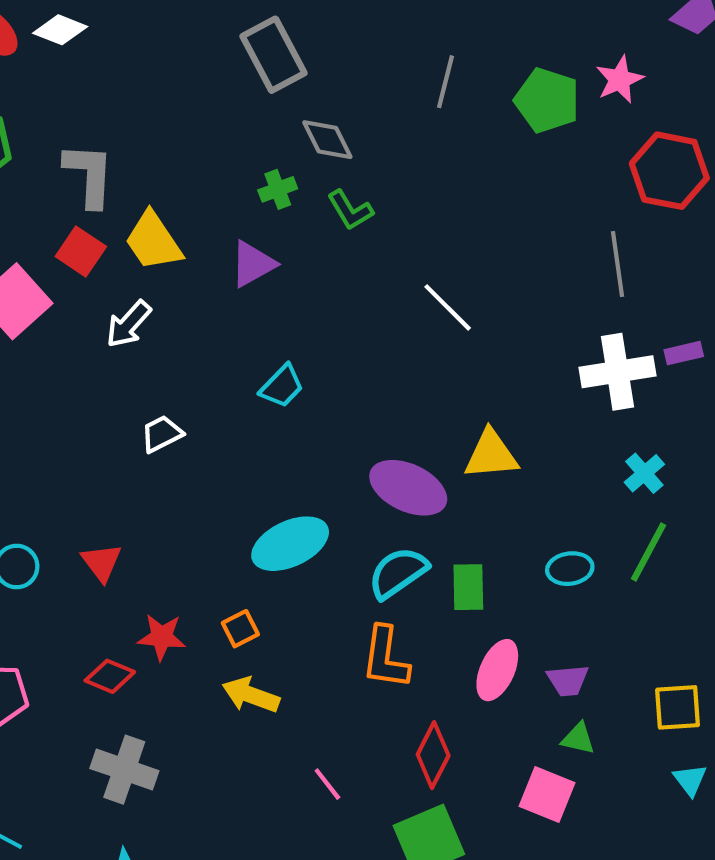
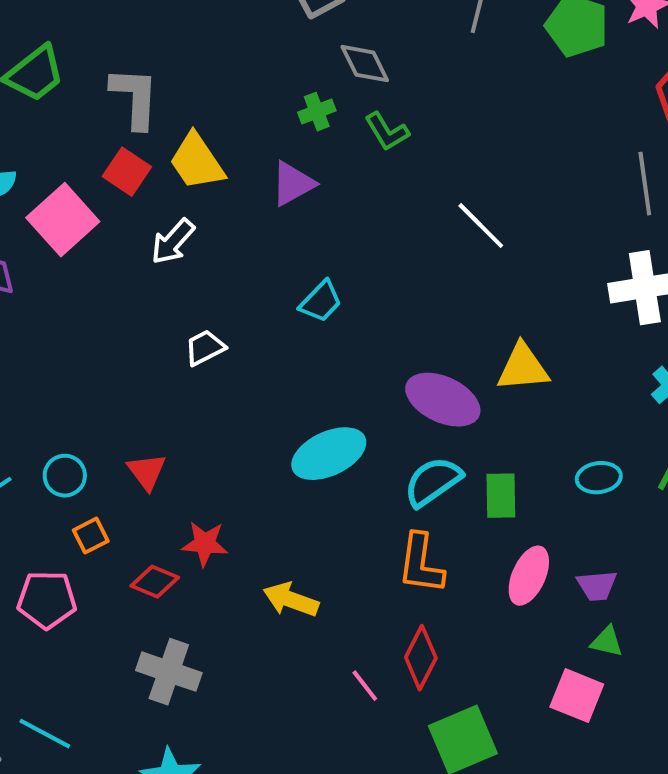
orange square: (240, 629) -> (91, 536), moved
red diamond: (433, 755) -> (421, 658), moved

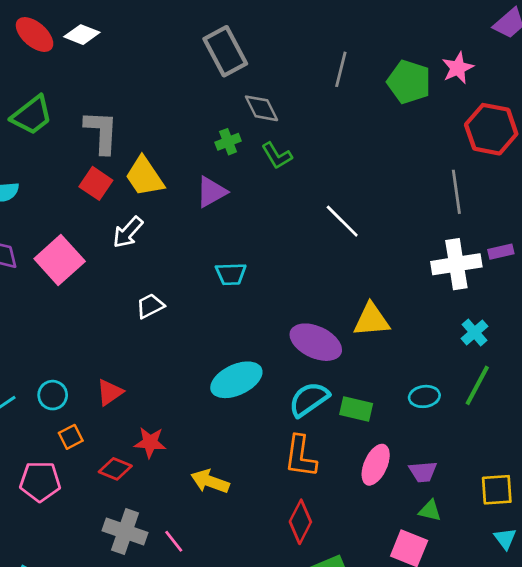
pink square: (63, 220) -> (60, 260), moved
cyan trapezoid: (321, 302) -> (231, 274), turned 44
red triangle: (147, 472) -> (110, 392), turned 32
green rectangle: (501, 496) -> (356, 409), turned -76
pink line: (365, 686) -> (174, 541), moved

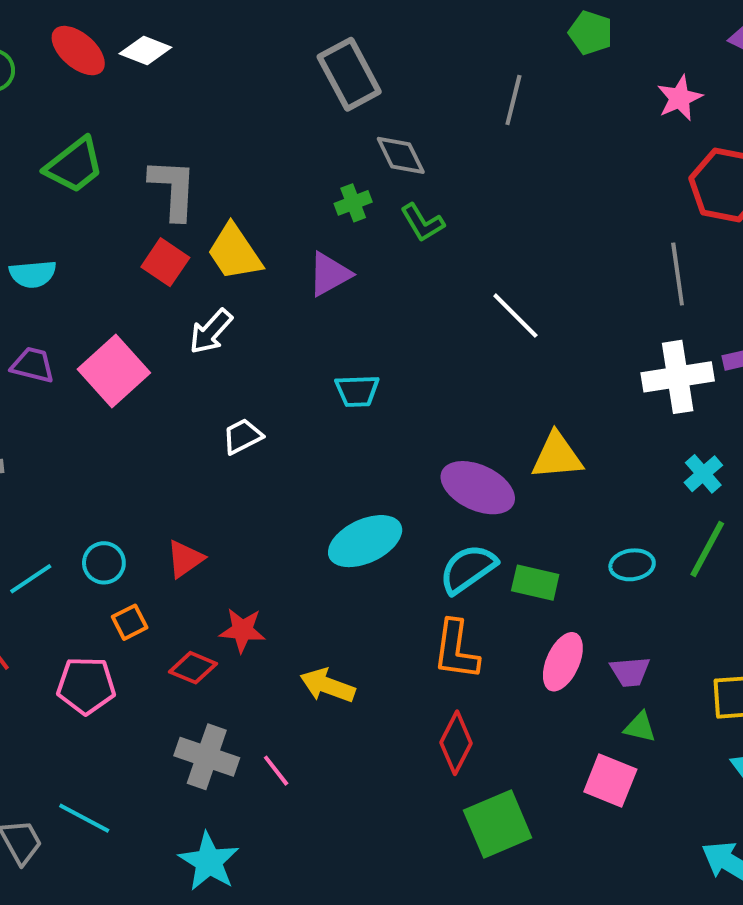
green pentagon: (409, 82) -> (591, 33), moved, size x0.7

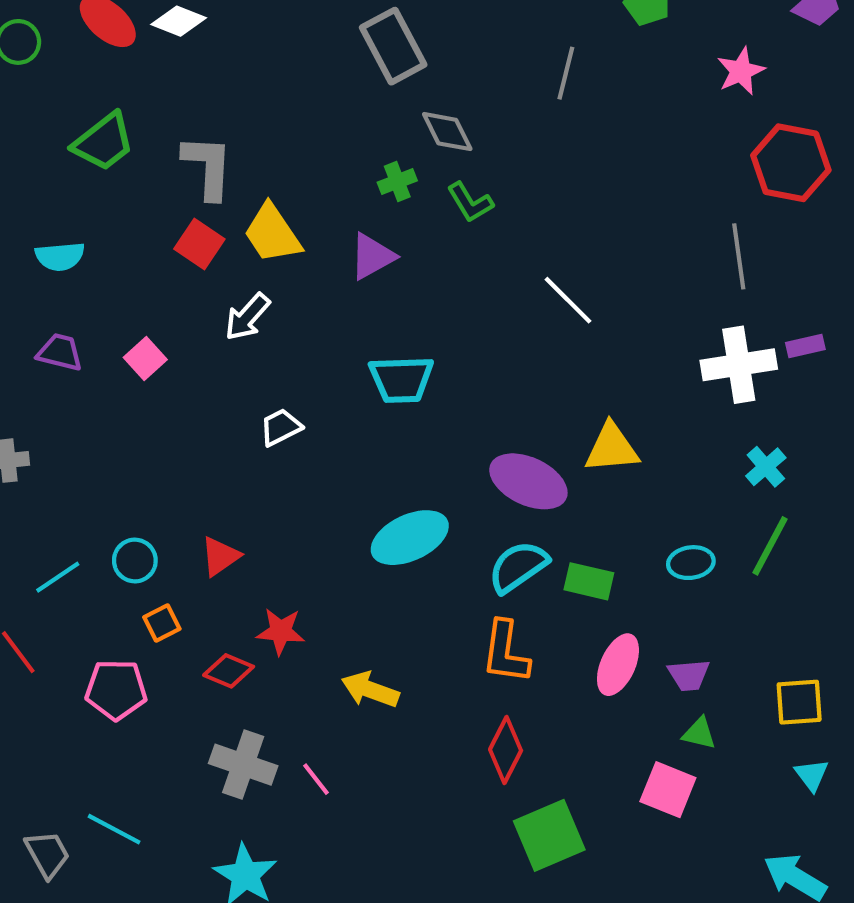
pink square: (114, 371) -> (145, 358), size x0.6
cyan trapezoid: (357, 391) -> (401, 379), size x1.4

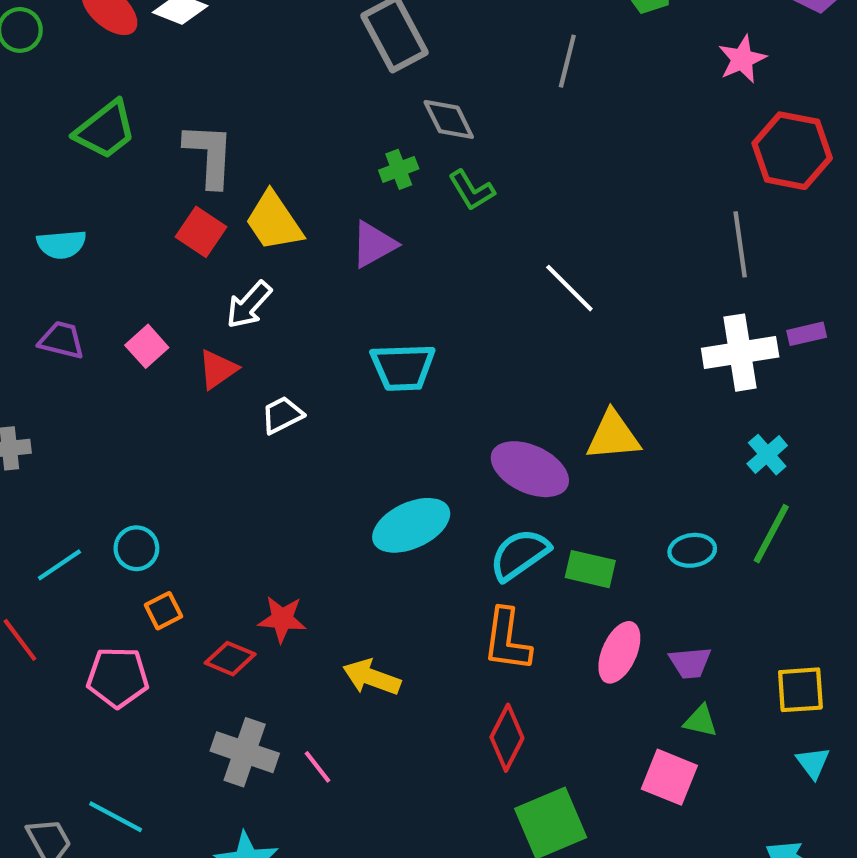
red triangle: (220, 556) -> (218, 369), moved

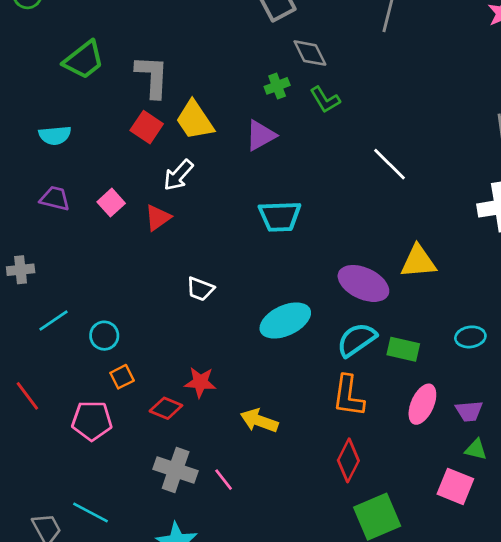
white trapezoid: (282, 415) -> (200, 289), moved, turned -132
cyan line: (59, 565) -> (53, 320), moved

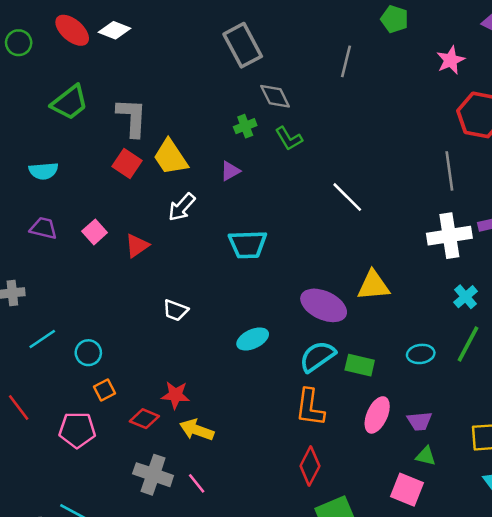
purple triangle: (261, 135) -> (230, 171), size x0.7
white arrow: (178, 175) -> (182, 207), moved
cyan ellipse: (285, 320) -> (253, 339), size x0.7
yellow arrow: (259, 421) -> (197, 430), moved

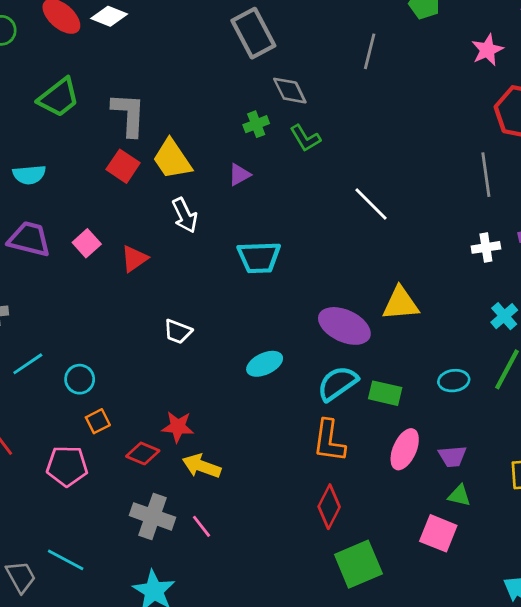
white arrow: (182, 207) -> (185, 215), turned -68
purple trapezoid: (44, 228) -> (29, 239), size x1.4
white cross: (449, 236) -> (486, 247), size x0.6

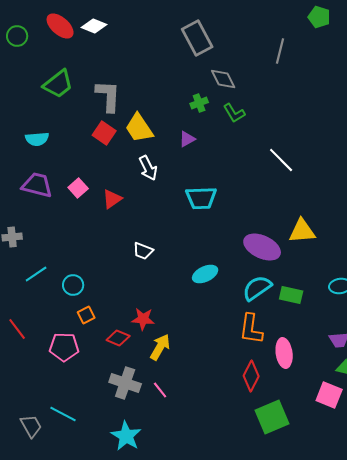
pink ellipse: (405, 449) -> (284, 353), moved, turned -32
yellow arrow: (202, 466) -> (160, 347), turned 100

